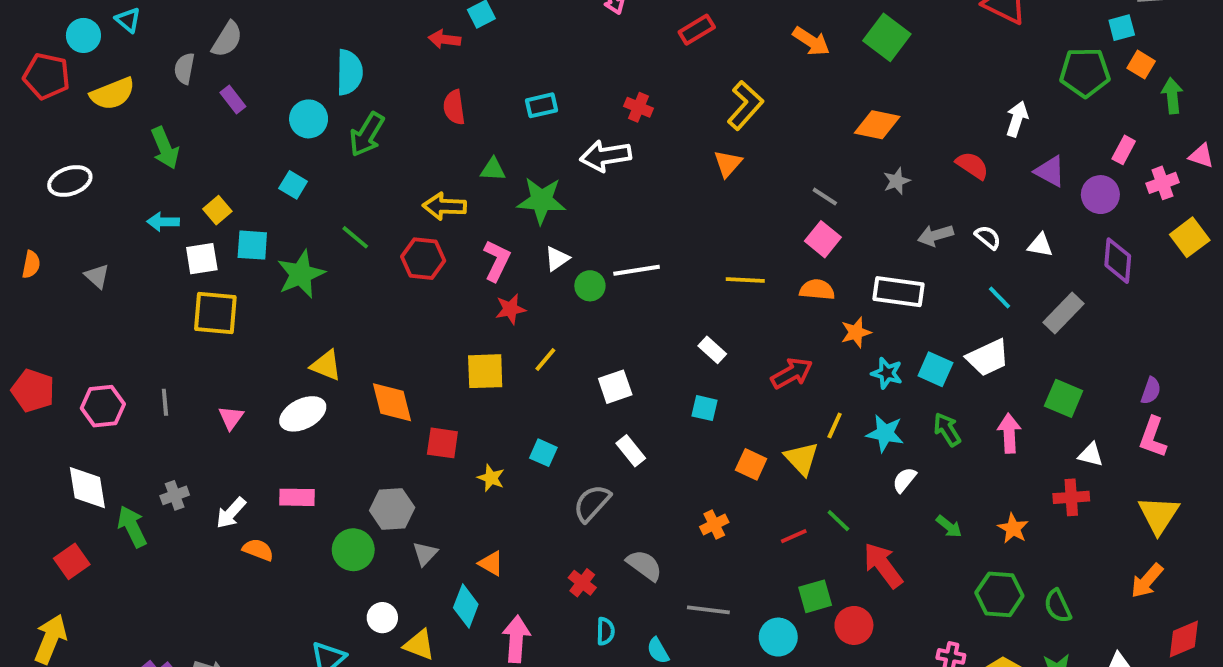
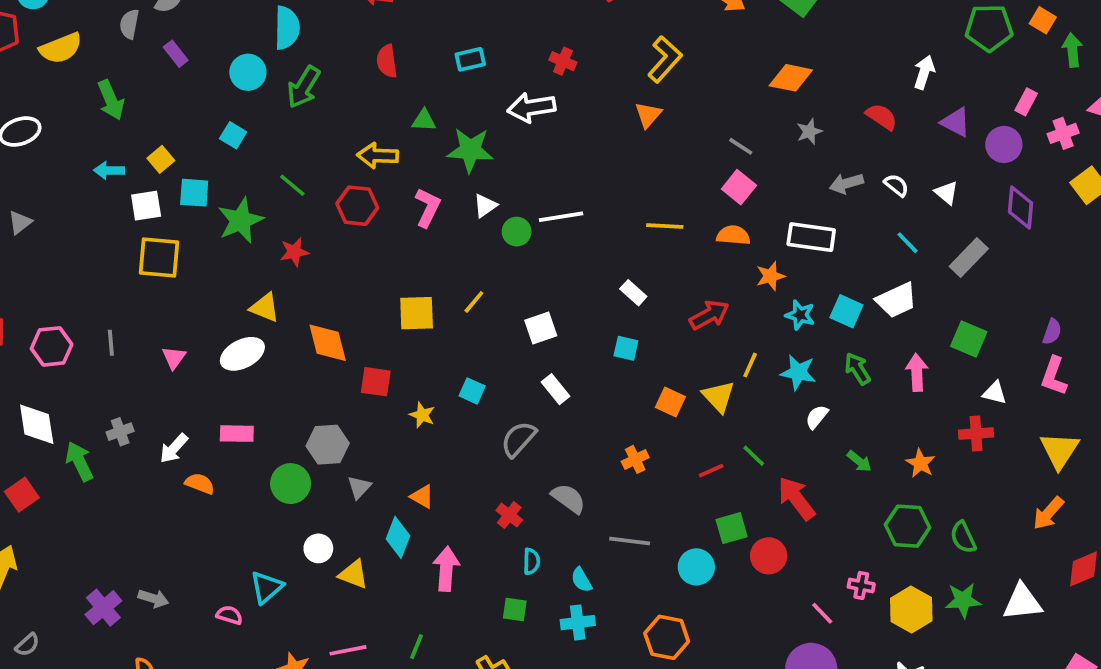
white triangle: (1040, 245) -> (946, 193), turned 30
gray triangle: (97, 276) -> (20, 222), moved, turned 40
red star: (510, 309) -> (294, 252), moved

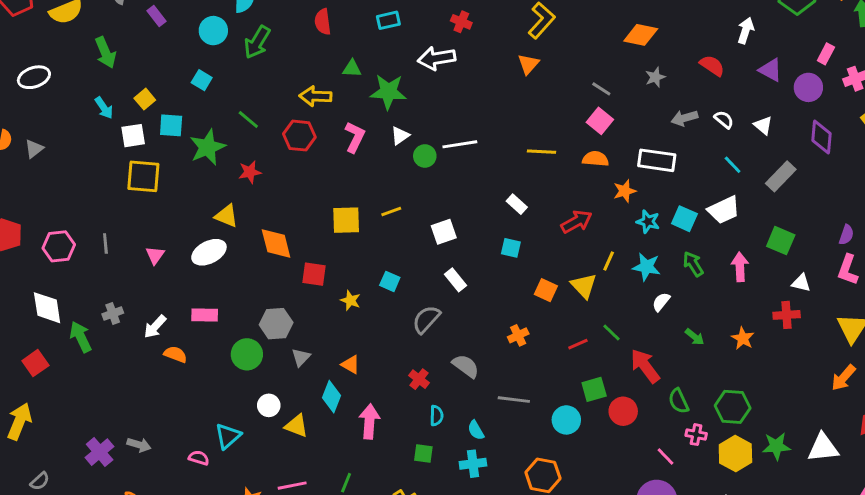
cyan arrow: (109, 170) -> (104, 108), turned -125
yellow line: (474, 302) -> (391, 211), turned 30
green hexagon: (908, 526) -> (733, 407), moved
green semicircle: (963, 537) -> (679, 401), moved

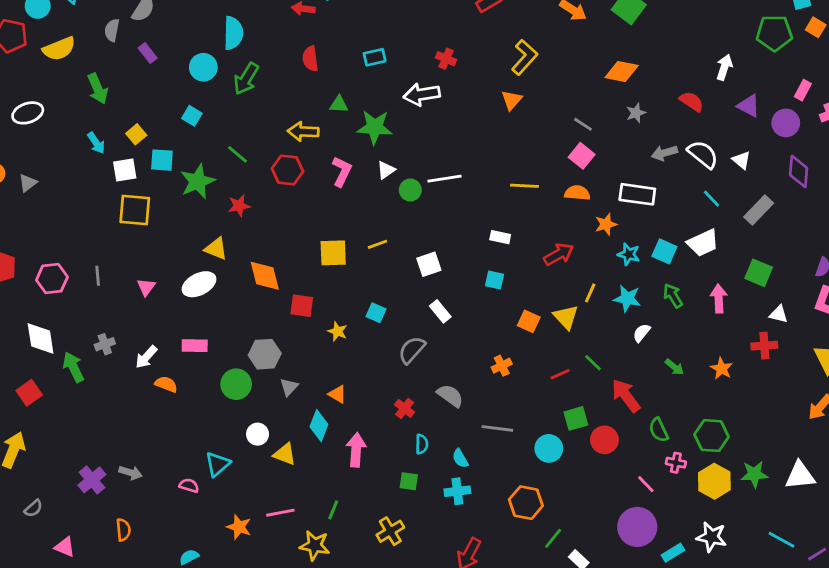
white semicircle: (724, 120) -> (703, 154), size x1.6
white rectangle: (517, 204) -> (500, 237), turned -30

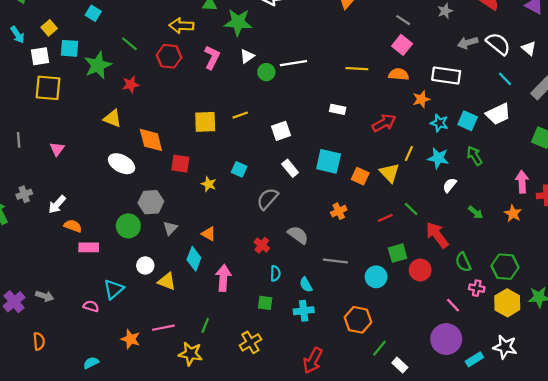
cyan square: (495, 280) -> (329, 161), moved, size x1.6
white ellipse: (199, 284) -> (122, 164), moved, turned 55
pink arrow: (719, 299) -> (522, 182), moved
pink rectangle: (195, 346) -> (89, 247), moved

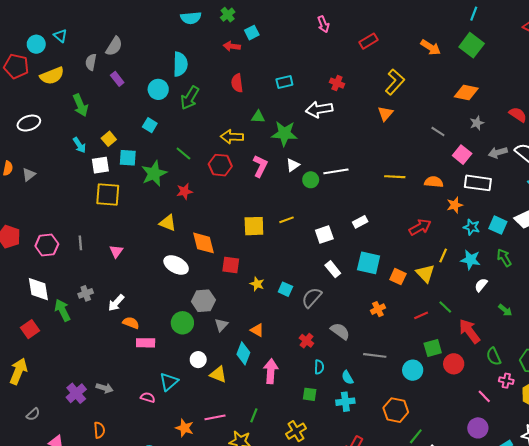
pink square: (402, 45) -> (462, 155), moved
white rectangle: (338, 109) -> (360, 222), moved, turned -40
cyan square: (239, 169) -> (285, 289), moved
purple circle: (446, 339) -> (478, 428), size x0.7

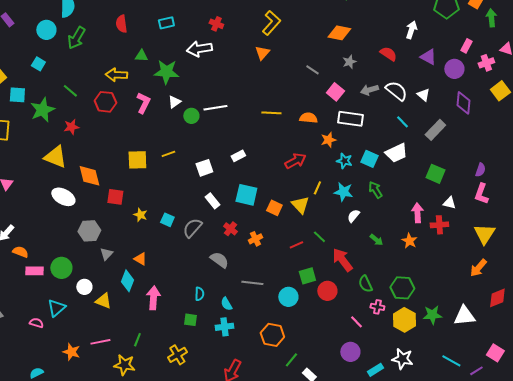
yellow triangle: (168, 223) -> (55, 157), size x1.4
green circle: (182, 323) -> (61, 268), moved
red cross: (306, 341) -> (230, 229), moved

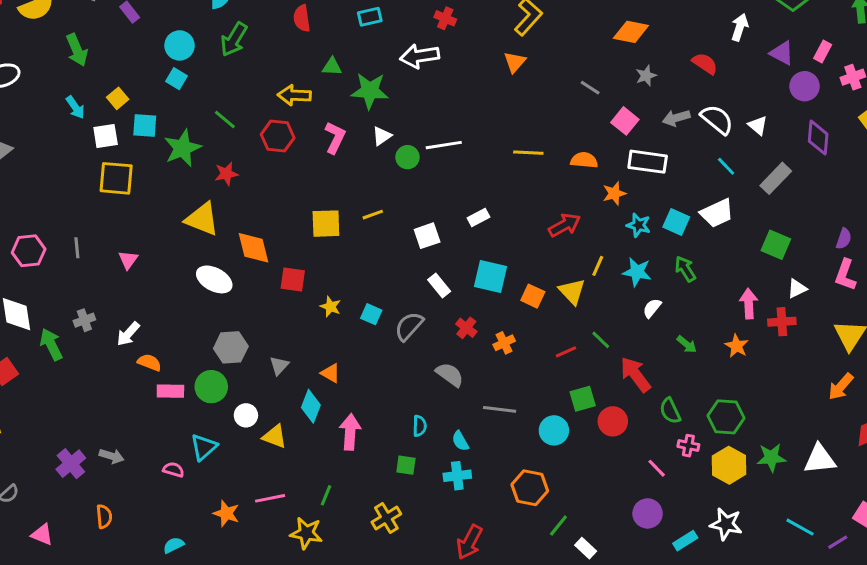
cyan circle: (46, 30) -> (180, 45), moved
purple triangle: (428, 57) -> (782, 53), moved
white triangle: (449, 203) -> (797, 289), turned -40
gray hexagon: (89, 231) -> (231, 347), moved

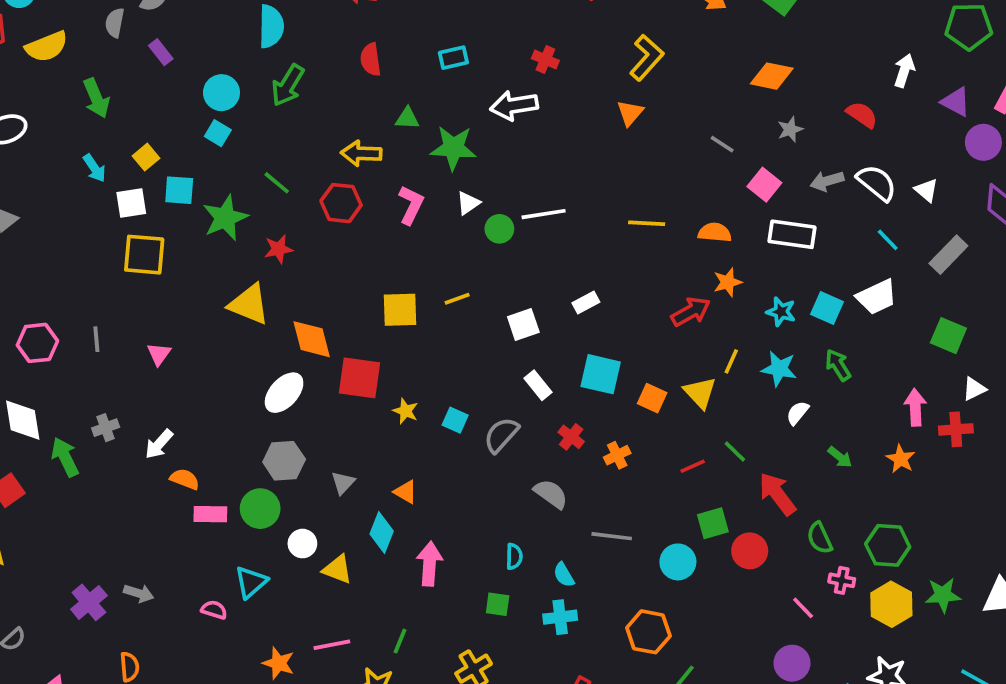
orange star: (614, 193) -> (728, 282), moved
white ellipse: (214, 279) -> (284, 393), moved, turned -76
red square: (293, 279) -> (360, 378), size x1.4

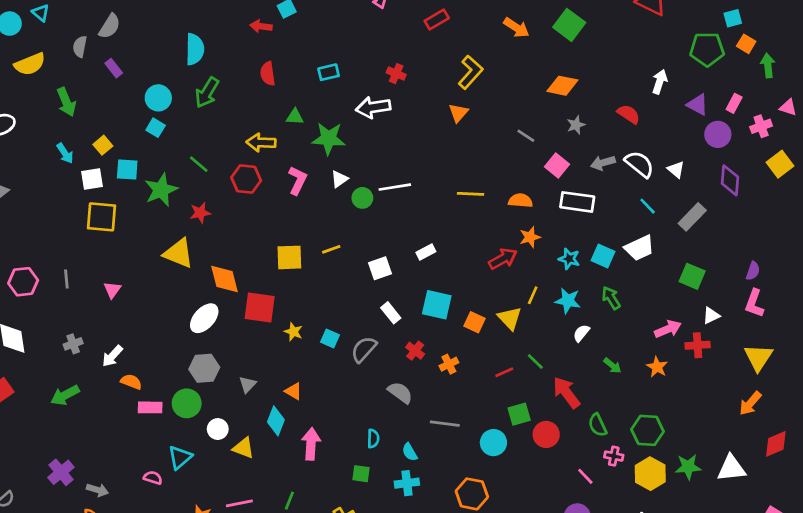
pink arrow: (915, 407) -> (668, 329), turned 70
green arrow: (65, 457) -> (65, 395), moved, turned -92
gray arrow: (139, 593) -> (97, 490), moved

